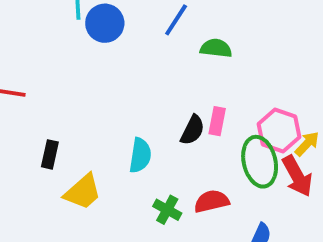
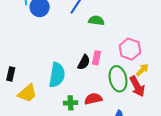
pink hexagon: (279, 131) -> (130, 49), moved
cyan semicircle: (140, 155) -> (57, 75), size x1.4
green cross: (167, 210) -> (71, 103), turned -32

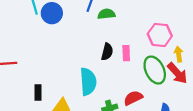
green semicircle: (96, 21) -> (106, 14), moved
black semicircle: (84, 62) -> (107, 52), moved
yellow arrow: (142, 70) -> (179, 54), turned -40

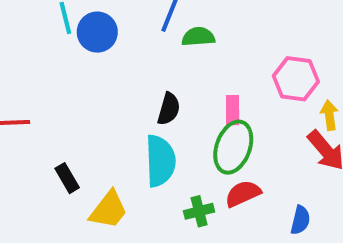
black semicircle: (107, 52) -> (169, 109), moved
green ellipse: (155, 70) -> (233, 147), moved, turned 44
black rectangle: (38, 92) -> (67, 178), turned -32

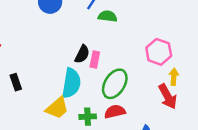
pink rectangle: (233, 110) -> (95, 59), moved
yellow trapezoid: (109, 210) -> (57, 108), moved

